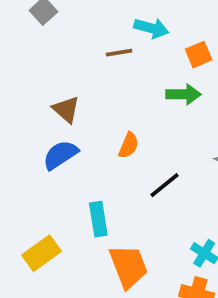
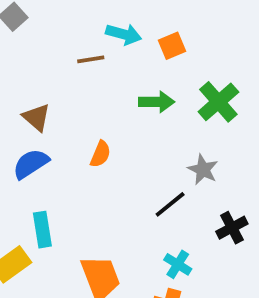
orange square: (199, 55) -> (172, 46), moved
black line: (164, 185) -> (170, 204), moved
cyan rectangle: (98, 219) -> (42, 230), moved

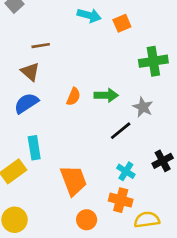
brown line: (91, 59) -> (41, 46), moved
green arrow: (157, 102) -> (106, 95), moved
green cross: (218, 102) -> (153, 61), turned 32
black cross: (232, 228) -> (163, 161), moved

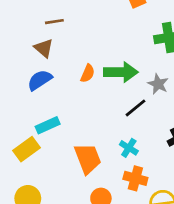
green arrow: (106, 95) -> (121, 72), size x1.4
cyan rectangle: (34, 148) -> (48, 125), turned 75
cyan cross: (126, 171) -> (129, 148), moved

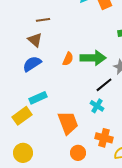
cyan cross: (129, 148) -> (97, 106), moved

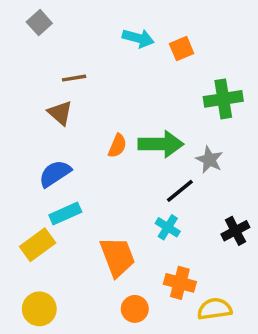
blue semicircle: (32, 64) -> (55, 174), moved

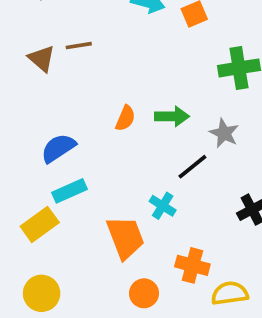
brown triangle: (60, 113) -> (42, 59), moved
green arrow: (161, 144) -> (172, 116), size x0.7
cyan cross: (168, 227) -> (163, 206), moved

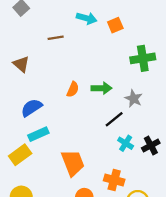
brown line: (79, 46) -> (56, 38), moved
brown triangle: (42, 59) -> (21, 64), moved
cyan cross: (163, 206) -> (126, 143), moved

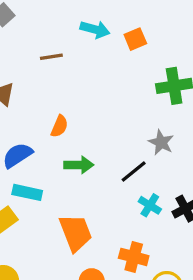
green arrow: (102, 88) -> (79, 165), moved
orange semicircle: (73, 89) -> (59, 126), moved
cyan rectangle: (38, 134) -> (27, 192), turned 36

